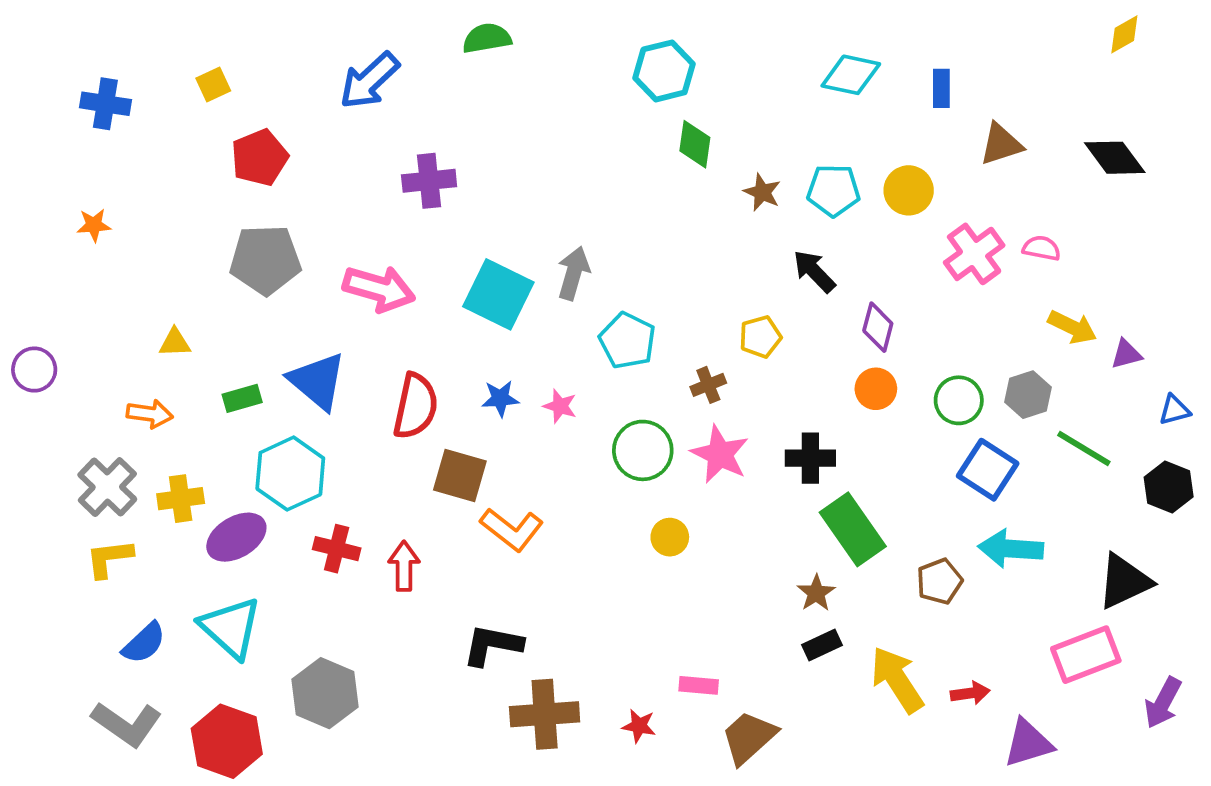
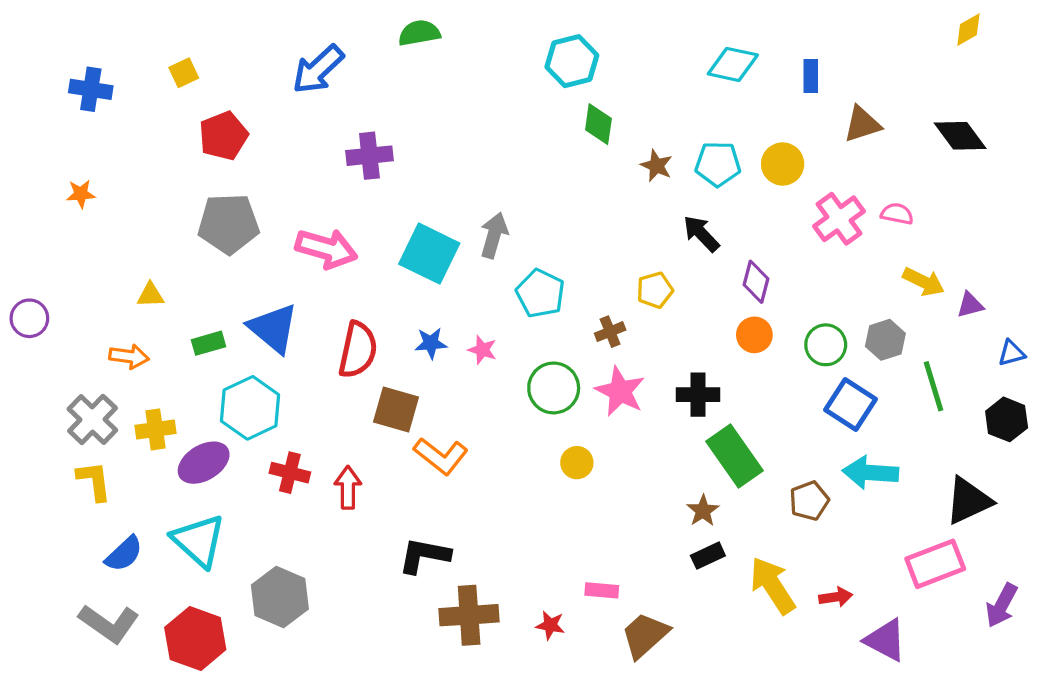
green line: (1084, 448) -> (934, 386), turned 42
yellow L-shape: (109, 558) -> (94, 481), turned 90
purple triangle: (1028, 743) -> (885, 640), turned 45

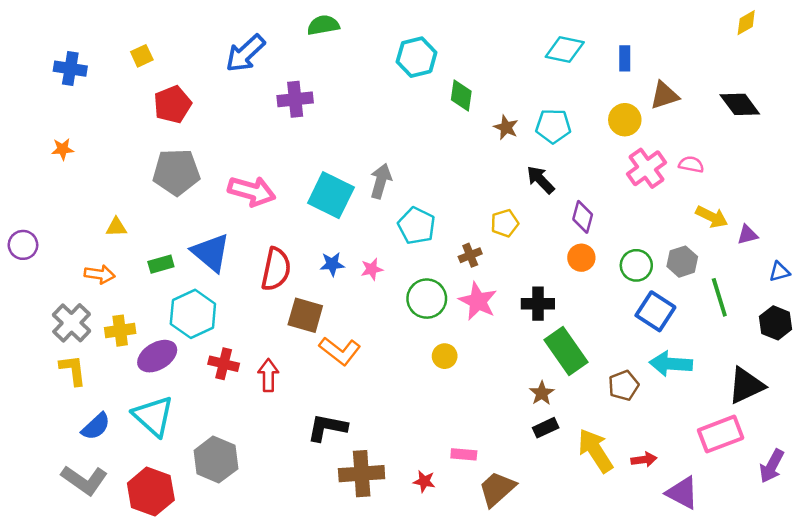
cyan hexagon: (572, 61) -> (417, 57), moved
purple cross: (369, 156) -> (295, 99), moved
yellow circle: (783, 164) -> (625, 120), moved
pink star: (482, 350) -> (372, 269), turned -30

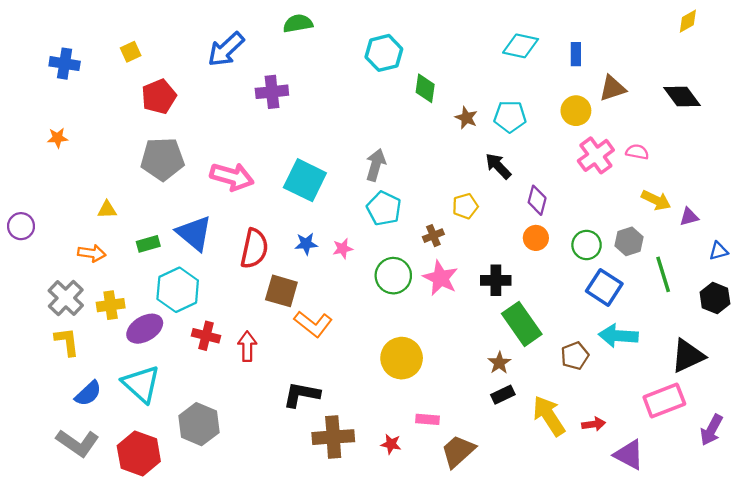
gray arrow: (381, 181) -> (376, 165), moved
yellow circle: (445, 356) -> (402, 358), moved, size x1.8

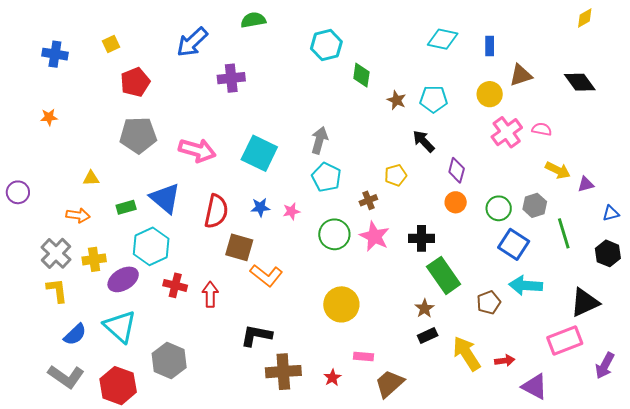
red star: (391, 444) -> (332, 378), turned 30

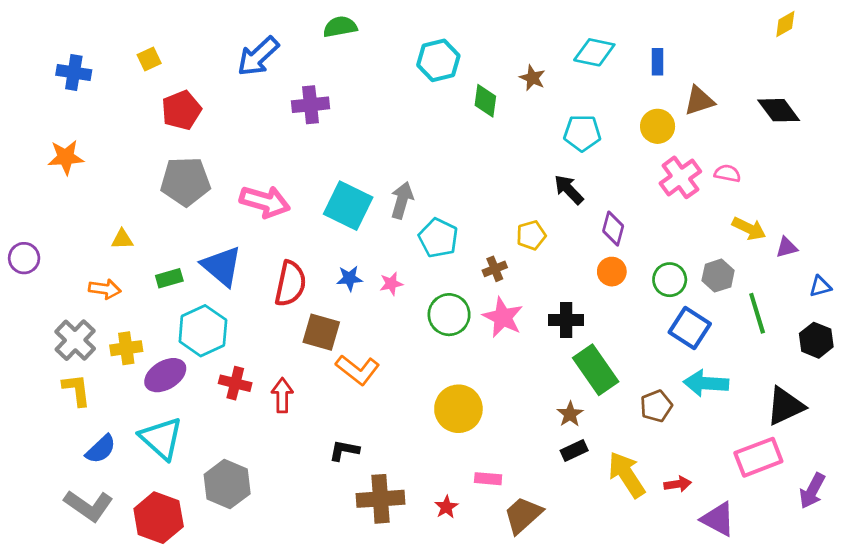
brown star: (396, 100) -> (532, 78), moved
orange star: (49, 117) -> (66, 157), size x1.5
gray arrow: (319, 140) -> (402, 200), moved
black L-shape: (256, 336) -> (344, 450), size x0.7

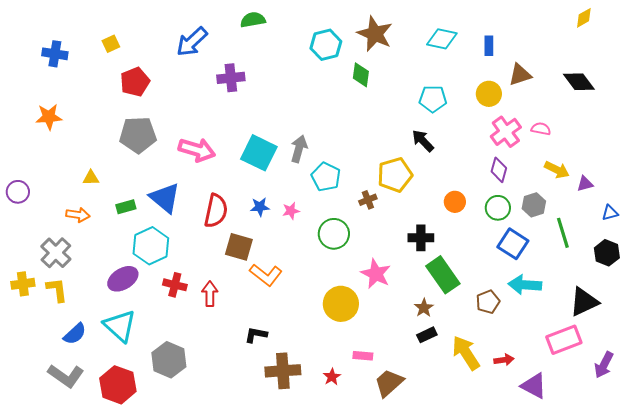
brown star: (532, 78) -> (375, 34), moved, size x1.8
purple diamond: (613, 229) -> (499, 170), moved
yellow pentagon: (531, 235) -> (395, 175), size x1.6
pink star: (503, 317) -> (376, 274), moved
yellow cross: (126, 348) -> (23, 284), moved

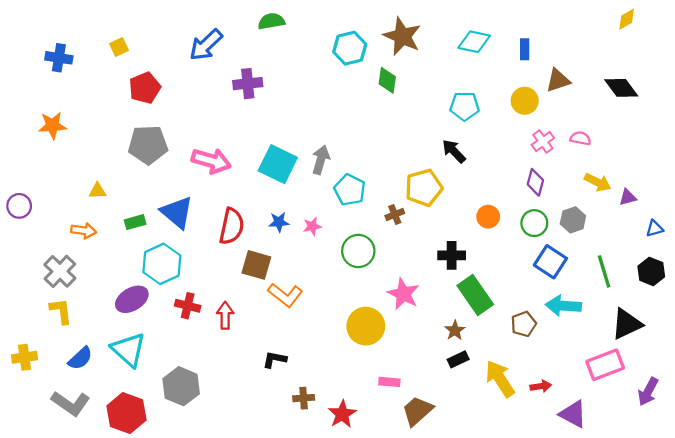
pink cross: (506, 132) -> (543, 142), size x0.7
green line: (563, 233) -> (604, 271), moved
yellow cross: (23, 284) -> (24, 357), moved
brown cross: (283, 371) -> (304, 398), size x0.6
red star: (332, 377) -> (342, 414), moved, size x1.5

